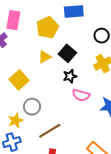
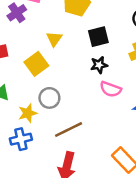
black square: (67, 53) -> (98, 37), turned 30
yellow triangle: (45, 57) -> (54, 39), moved, turned -32

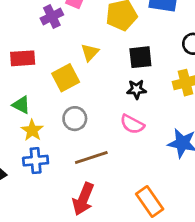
pink semicircle: (111, 89) -> (132, 124), moved
yellow star: (28, 113) -> (32, 130), moved, turned -30

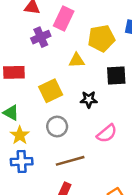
yellow triangle: (90, 52) -> (77, 60), moved, turned 42
black star: (136, 89) -> (89, 99), moved
pink semicircle: (132, 124) -> (107, 133), turned -70

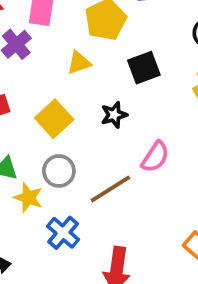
gray circle: (57, 127) -> (59, 171), moved
brown line: (70, 161) -> (110, 189), moved
blue cross: (22, 162) -> (63, 233), moved, turned -30

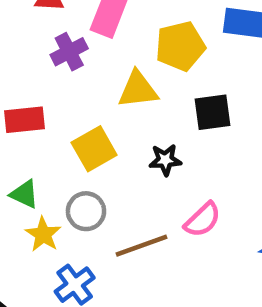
yellow triangle: (79, 63) -> (138, 90), size x1.4

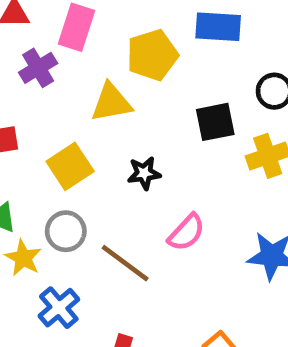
black square: (212, 112) -> (215, 122), moved
brown line: (141, 246) -> (125, 263), turned 60

